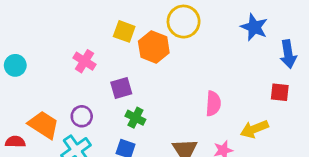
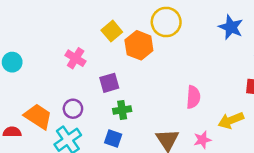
yellow square: (124, 31) -> (112, 31), turned 30
green cross: (135, 118) -> (122, 110), turned -36

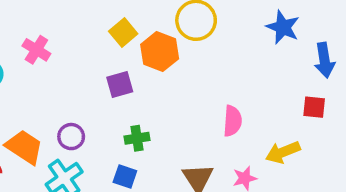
pink cross: (76, 58) -> (36, 50), moved
purple square: (109, 83) -> (120, 85), moved

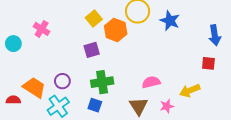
blue star: (283, 27) -> (170, 21), moved
pink semicircle: (233, 121) -> (151, 82), moved, turned -108
green cross: (137, 138) -> (102, 82), size x1.5

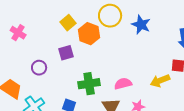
purple circle: (62, 81) -> (39, 68), moved
green cross: (102, 82) -> (89, 84), moved
yellow arrow: (190, 91) -> (160, 81), moved

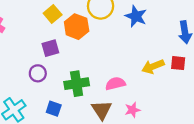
purple circle: (39, 68) -> (38, 73), moved
yellow arrow: (160, 81) -> (153, 66), moved

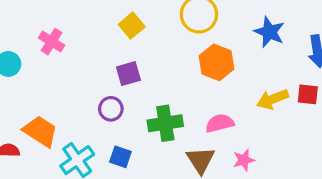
blue star: (136, 16) -> (269, 32), moved
orange hexagon: (77, 27) -> (217, 62), moved
blue square: (54, 109) -> (120, 157), moved

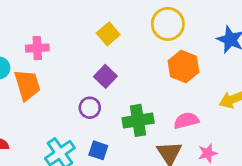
pink cross: (52, 42) -> (37, 48), turned -35
purple square: (128, 74) -> (105, 76), turned -30
orange trapezoid: (40, 131) -> (27, 85), moved, turned 40

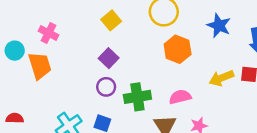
pink cross: (37, 48) -> (48, 33), turned 30
purple circle: (90, 108) -> (106, 87), moved

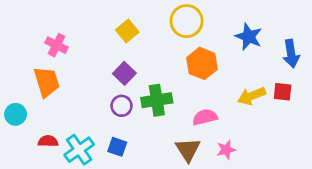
cyan circle: (15, 51) -> (16, 114), moved
green cross: (137, 97) -> (157, 100), moved
red semicircle: (15, 118) -> (48, 141), moved

